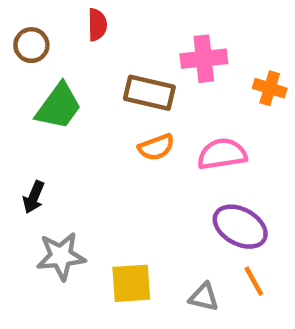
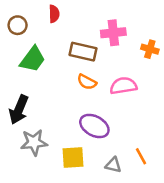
orange semicircle: (156, 147) -> (87, 82), turned 48
black arrow: (34, 197) -> (19, 110), size x1.6
purple ellipse: (240, 227) -> (94, 126), moved

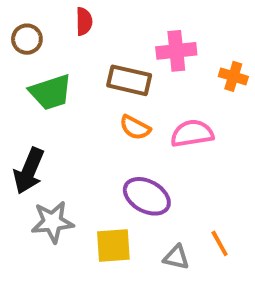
green trapezoid: (33, 59) -> (51, 92), turned 36

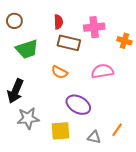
red semicircle: (84, 21) -> (58, 22), moved
orange semicircle: (135, 128) -> (59, 72), moved
orange line: (220, 243) -> (117, 130), turned 64

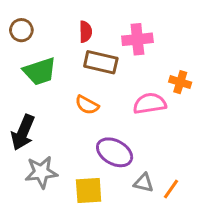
orange cross: (124, 41) -> (180, 82), moved
gray triangle: (94, 137) -> (144, 183), moved

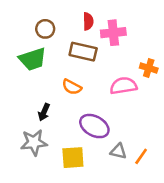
brown circle: (21, 30) -> (45, 29), moved
red semicircle: (86, 32) -> (88, 21), moved
black arrow: (23, 132) -> (44, 112), moved, size x0.6

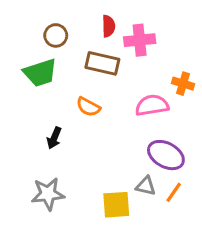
purple ellipse: (94, 126) -> (166, 155), moved
gray star: (34, 142) -> (48, 194), moved
yellow square: (73, 158) -> (116, 205), moved

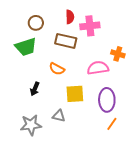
purple ellipse: (166, 155) -> (107, 100), turned 60
gray triangle: (146, 186) -> (59, 116), moved
yellow square: (116, 205) -> (75, 94), moved

